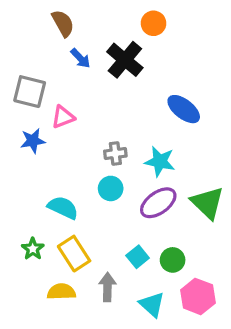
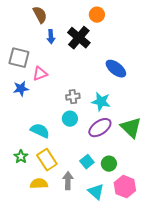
blue arrow: (80, 58) -> (51, 37), turned 40

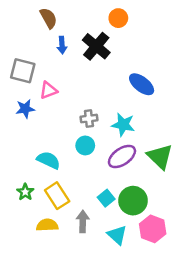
green circle: (109, 164) -> (133, 201), size x1.5

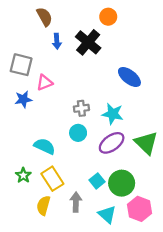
yellow semicircle: (47, 225) -> (43, 205), turned -72

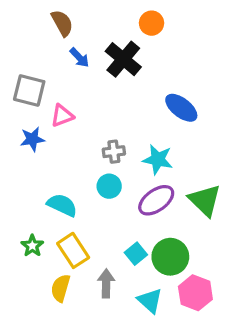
blue arrow: (57, 41) -> (79, 58), turned -40

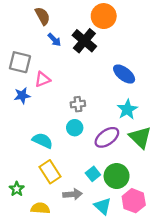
orange circle: (152, 23) -> (104, 16), size x1.5
cyan star: (158, 160) -> (127, 109), moved, turned 30
green star: (32, 246) -> (17, 189), moved
gray arrow: (106, 283) -> (73, 194), turned 84
yellow semicircle: (61, 288) -> (40, 208), moved, turned 78

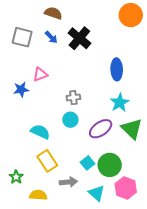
brown semicircle: (42, 16) -> (53, 13), moved, turned -42
orange circle: (104, 16) -> (131, 15), moved
gray square: (20, 62) -> (22, 37), moved
blue ellipse: (124, 74) -> (117, 69), turned 50

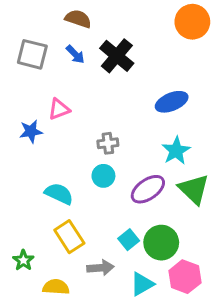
blue ellipse: (117, 69) -> (172, 102), turned 70
cyan triangle: (97, 193) -> (142, 284), turned 48

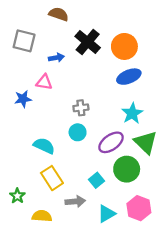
orange circle: (192, 22) -> (124, 46), moved
blue arrow: (75, 54) -> (56, 58), moved, turned -56
pink triangle: (59, 109) -> (44, 82), turned 30
green circle: (161, 243) -> (127, 169), moved

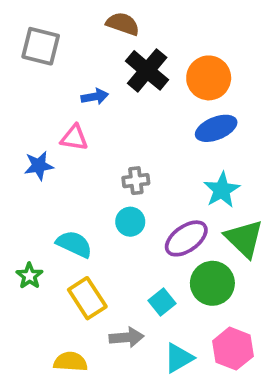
brown semicircle: (59, 14) -> (123, 24), moved
gray square: (24, 41) -> (41, 46), moved
green star: (17, 196) -> (29, 276), moved

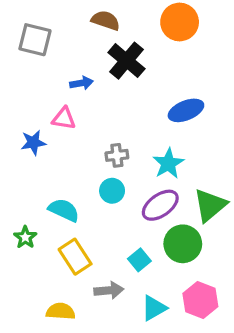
orange circle: (209, 78) -> (180, 22), moved
cyan star: (222, 190) -> (168, 163), moved
green triangle: (244, 238) -> (210, 205), turned 36

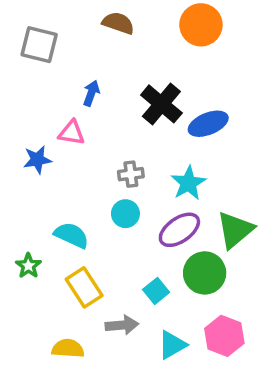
black cross: (127, 61) -> (161, 104), moved
blue arrow: (82, 83) -> (91, 93), turned -60

